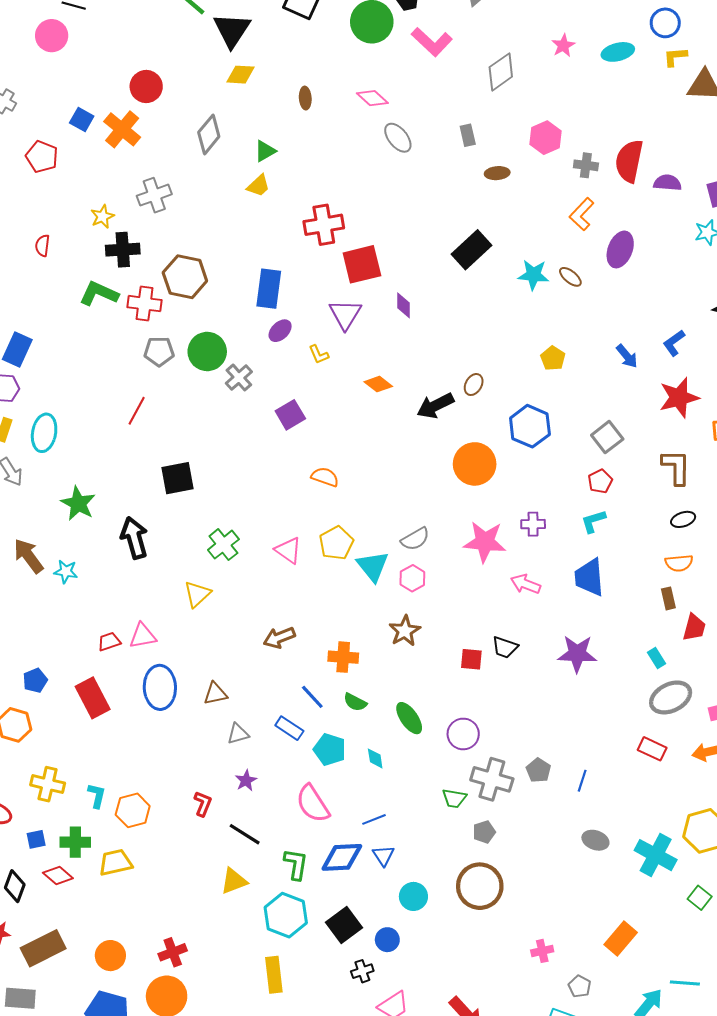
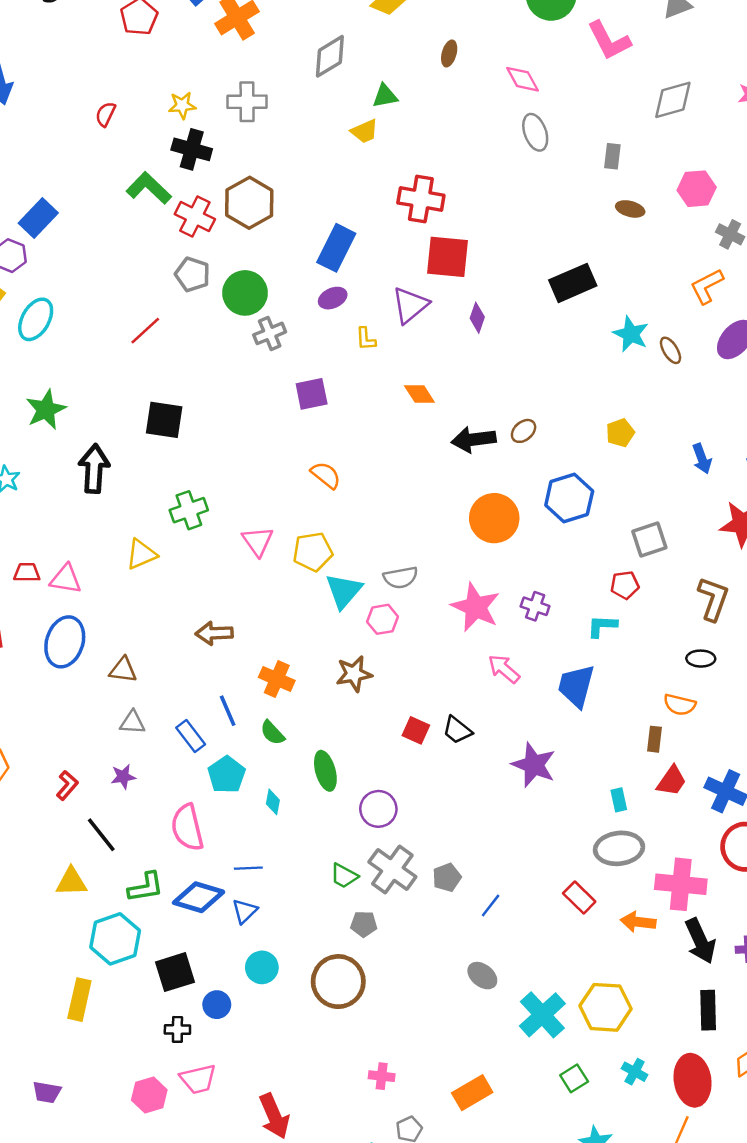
green L-shape: (296, 864) -> (146, 887), turned 52

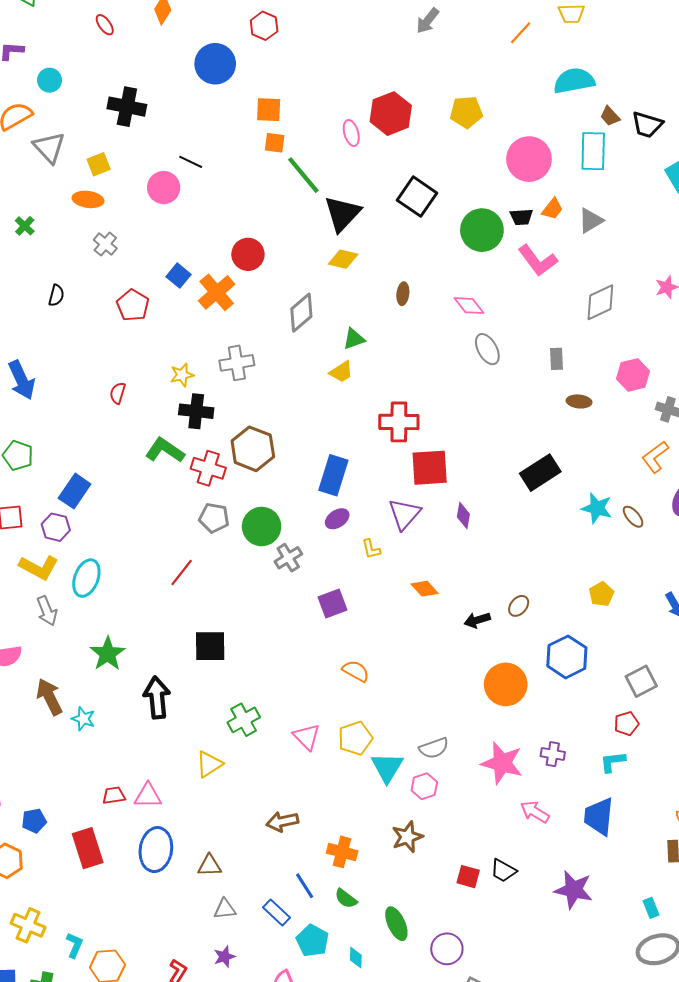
black arrow: (474, 439) -> (477, 620), size x0.7

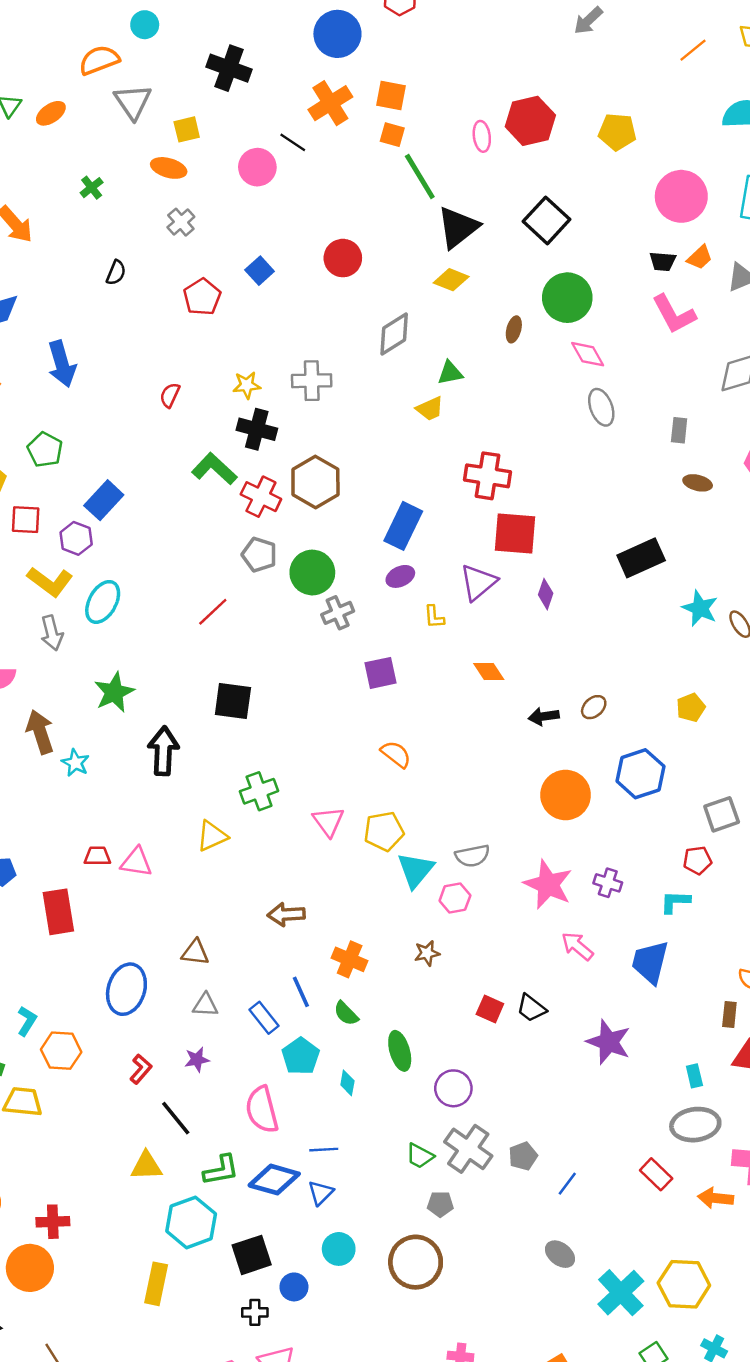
green circle: (482, 230) -> (567, 298), moved
orange cross: (217, 292) -> (330, 103), moved
brown star: (407, 837) -> (427, 953), size x0.7
blue ellipse: (156, 850) -> (126, 989), moved

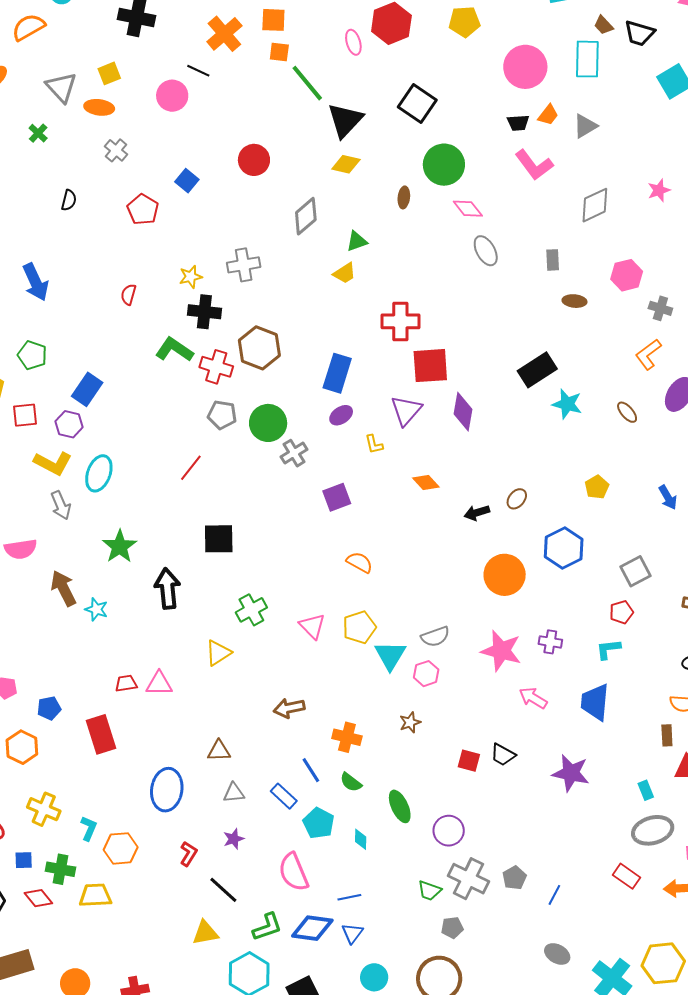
gray triangle: (133, 102) -> (61, 87), moved
purple diamond: (546, 594) -> (463, 412), size x1.5
cyan star: (700, 608) -> (567, 404), moved

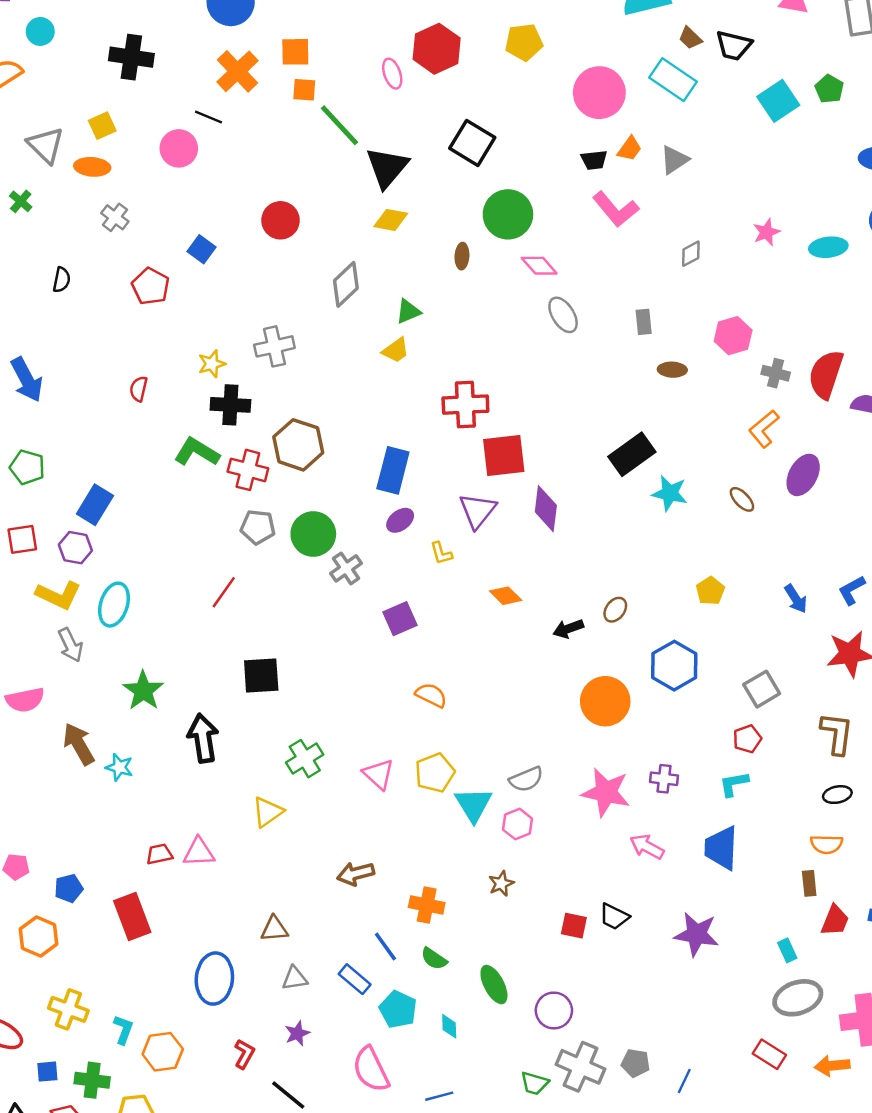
cyan rectangle: (587, 59) -> (673, 80), turned -54
gray diamond: (595, 205) -> (691, 254), size x0.6
gray pentagon: (514, 878) -> (635, 1063), turned -30

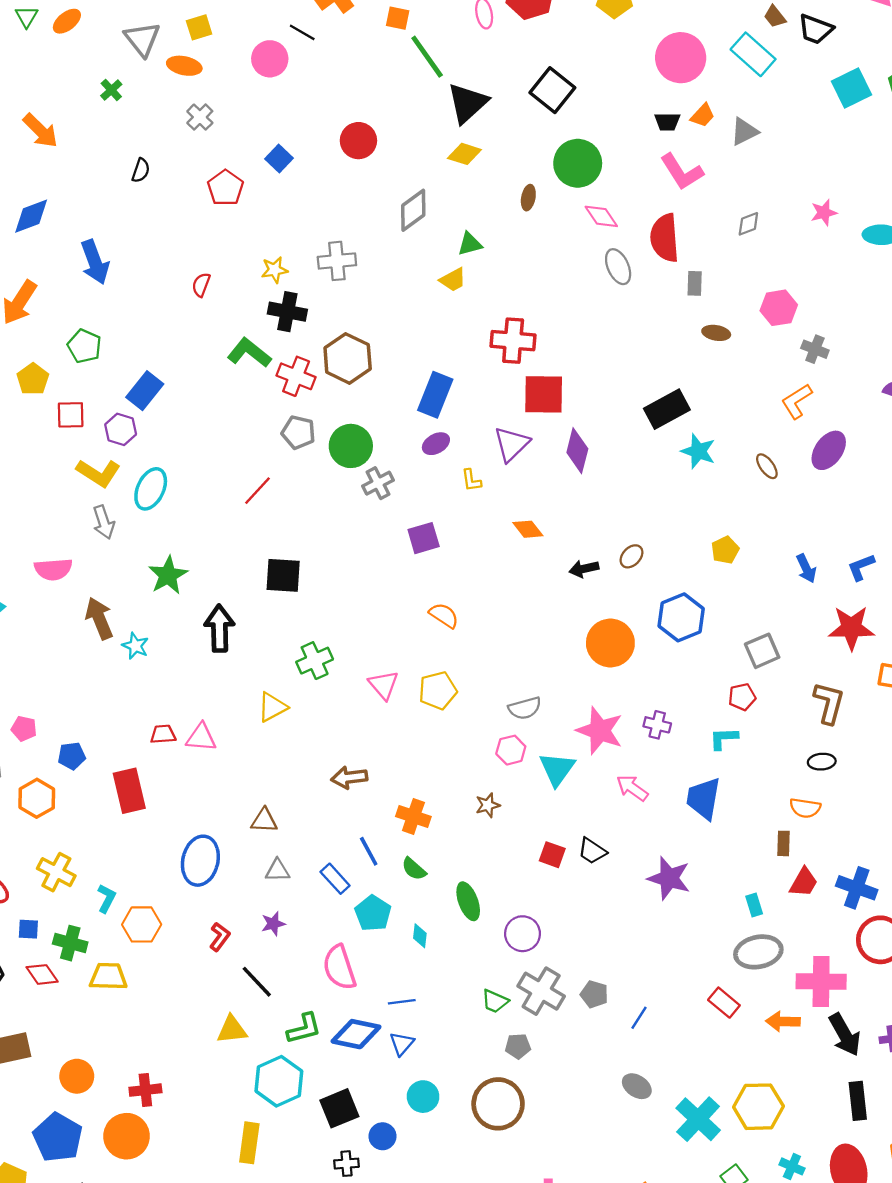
red semicircle: (826, 374) -> (665, 238), moved, turned -30
cyan triangle: (473, 805) -> (557, 769), moved

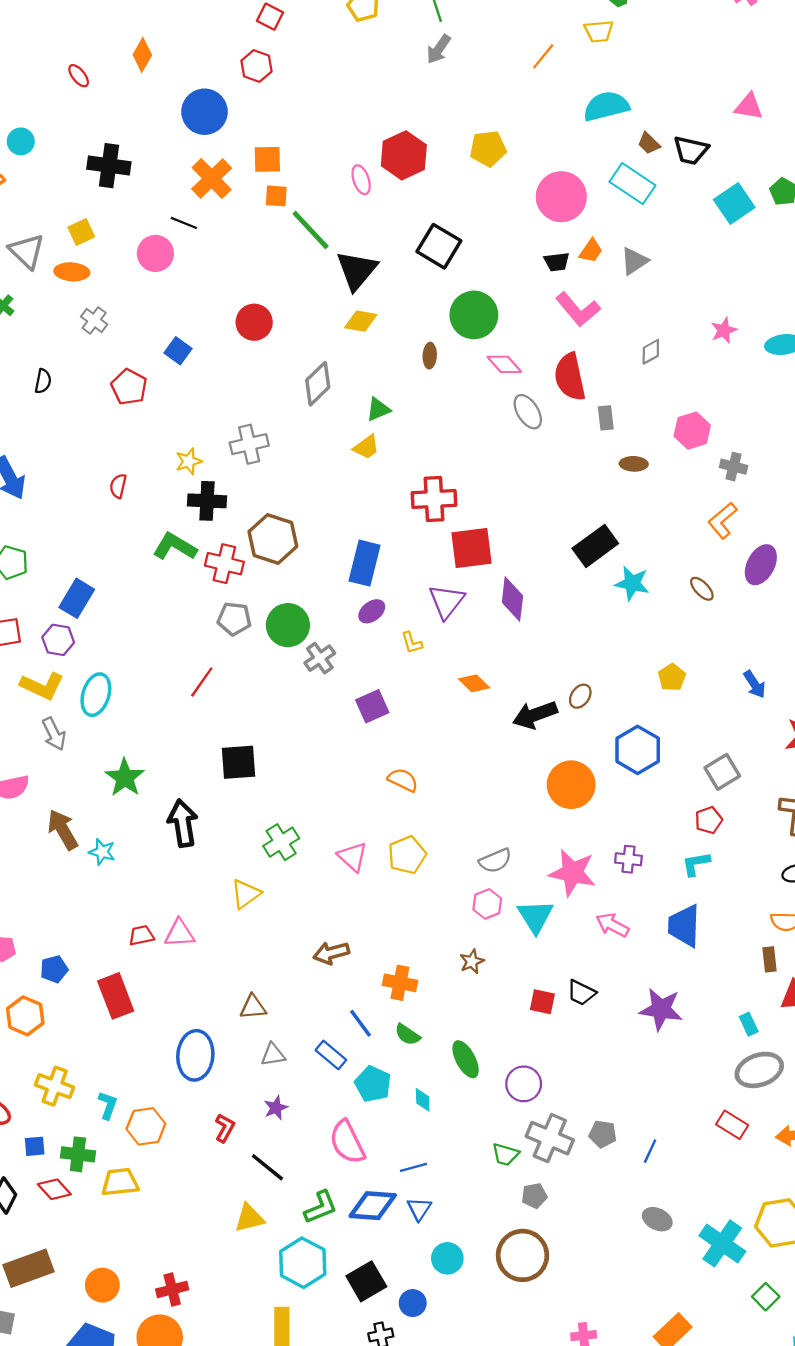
black arrow: (584, 569) -> (535, 715), size x1.5

